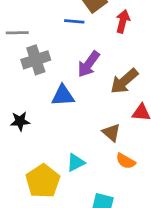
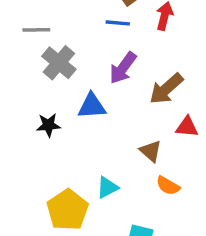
blue line: (74, 21) -> (118, 23), moved
gray cross: (36, 60) -> (59, 63), turned -32
black star: (20, 121) -> (48, 125), moved

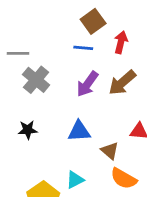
brown arrow: (166, 89) -> (122, 83), moved
blue triangle: (92, 106) -> (79, 131), moved
orange semicircle: (168, 186) -> (124, 178), size x1.4

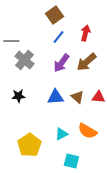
brown square: (93, 21) -> (54, 15), moved
blue line: (83, 48) -> (58, 37), turned -56
brown triangle: (110, 151) -> (77, 97), moved
cyan triangle: (75, 180) -> (61, 134), moved

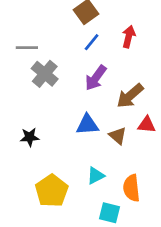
brown arrow: (86, 62) -> (130, 96), moved
black star: (18, 96) -> (30, 137), moved
brown triangle: (77, 97) -> (118, 136), moved
orange semicircle: (87, 131) -> (131, 188), moved, turned 54

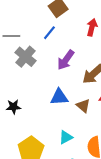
blue line: (92, 42) -> (49, 33), moved

